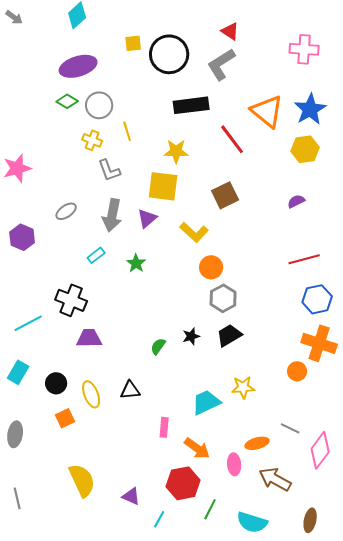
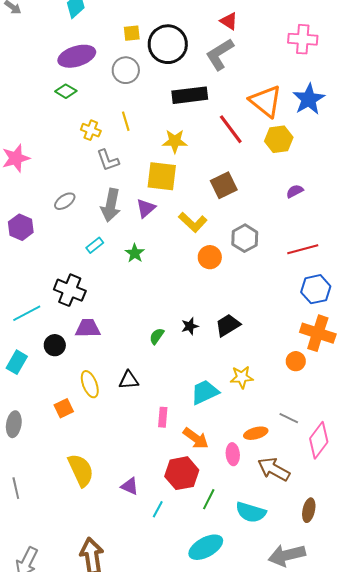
gray circle: (99, 105) -> (126, 70), moved
yellow hexagon: (305, 149) -> (279, 139), moved
gray hexagon: (223, 298) -> (245, 238), moved
black circle: (56, 383) -> (55, 345), moved

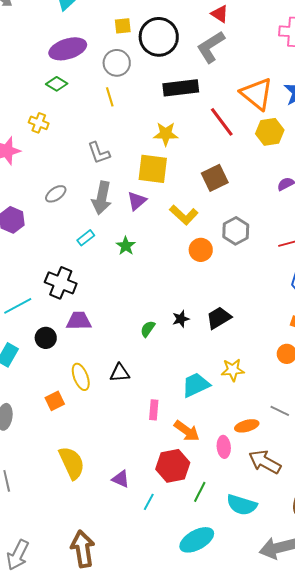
yellow line: (126, 121) -> (110, 97), moved
yellow cross: (91, 130) -> (39, 123), moved

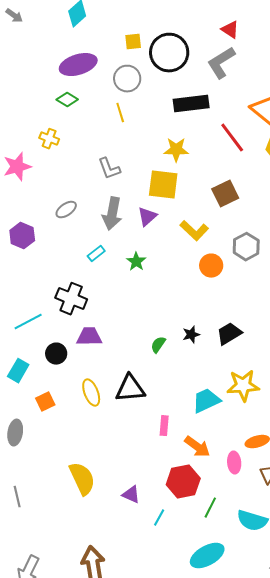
yellow star: (233, 370) -> (243, 386), size x1.4
black triangle: (120, 373) -> (130, 389), size x1.5
orange square: (55, 401) -> (45, 402), moved

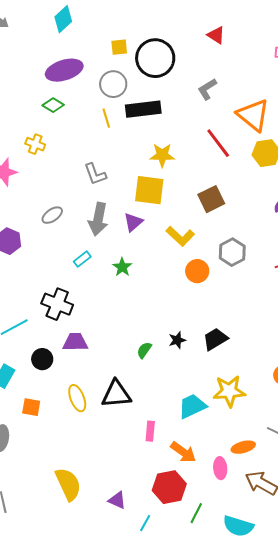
gray L-shape: (221, 63) -> (207, 89), moved, size x0.7
black rectangle: (191, 104) -> (143, 109), moved
orange square: (45, 402) -> (31, 407), turned 36

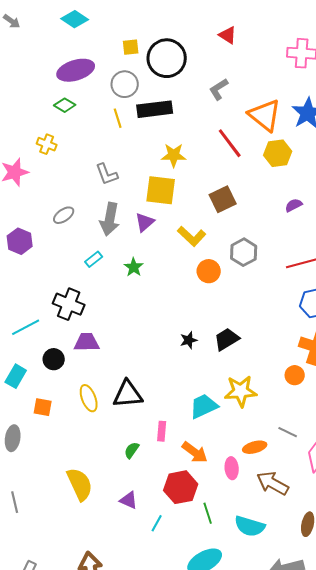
cyan diamond: (63, 19) -> (75, 19), turned 76
green semicircle: (144, 350) -> (132, 450), moved
green line: (196, 513) -> (208, 513), turned -45

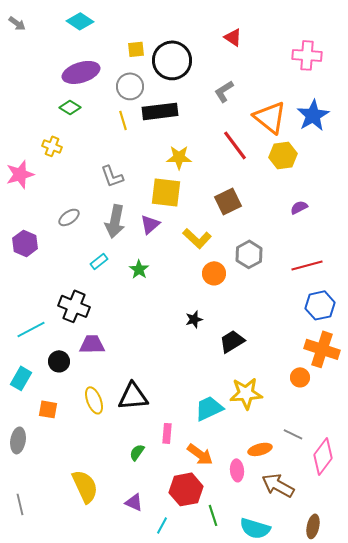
black star: (189, 340) -> (194, 319), moved

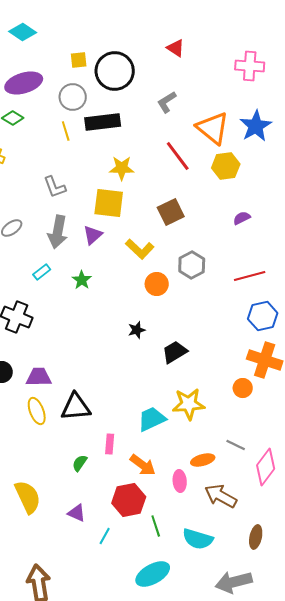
purple trapezoid: (92, 344) -> (39, 377), moved

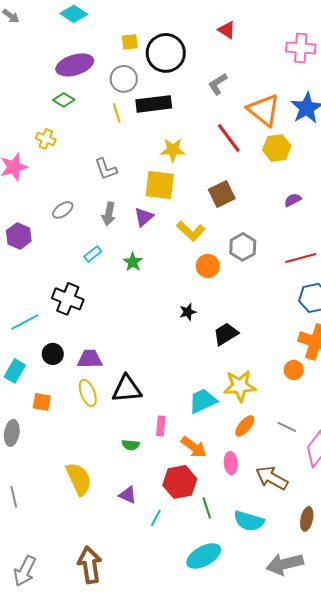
gray arrow: (58, 232) -> (109, 214), size x0.7
orange ellipse: (203, 460) -> (245, 426), moved, turned -35
green semicircle: (80, 463) -> (131, 445), turned -120

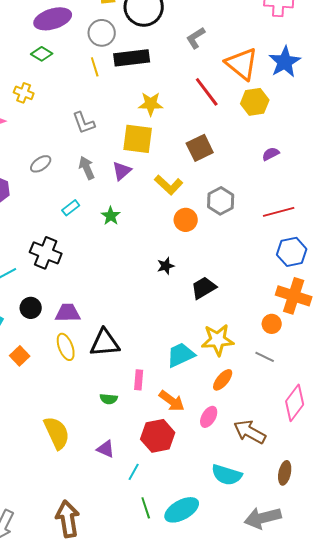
gray arrow: (109, 214) -> (87, 168), turned 145
orange square: (42, 402) -> (20, 356), turned 36
gray line: (287, 427) -> (265, 357), moved
pink ellipse: (231, 463) -> (209, 417), turned 35
green line: (207, 508) -> (146, 508), moved

